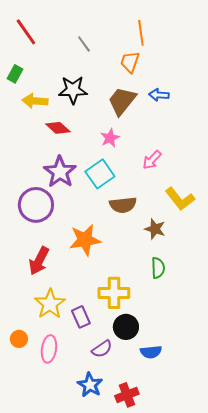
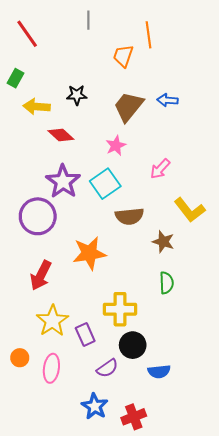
gray line: (84, 44) -> (88, 20), moved, turned 36
orange trapezoid: (130, 62) -> (123, 56), moved
black star: (73, 90) -> (77, 95), size x0.7

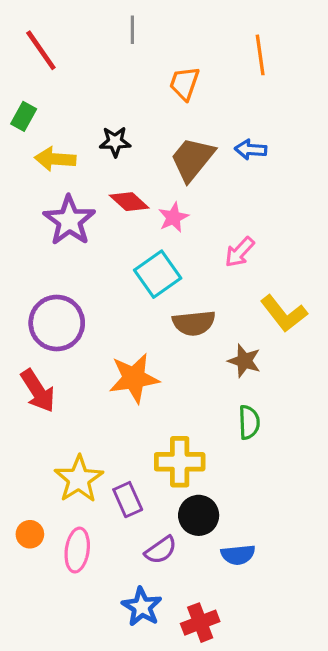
orange line: (148, 35) -> (260, 55), moved
red diamond: (61, 135) -> (129, 202), moved
purple star: (63, 181) -> (69, 221), moved
red arrow: (41, 275) -> (38, 391), moved, turned -60

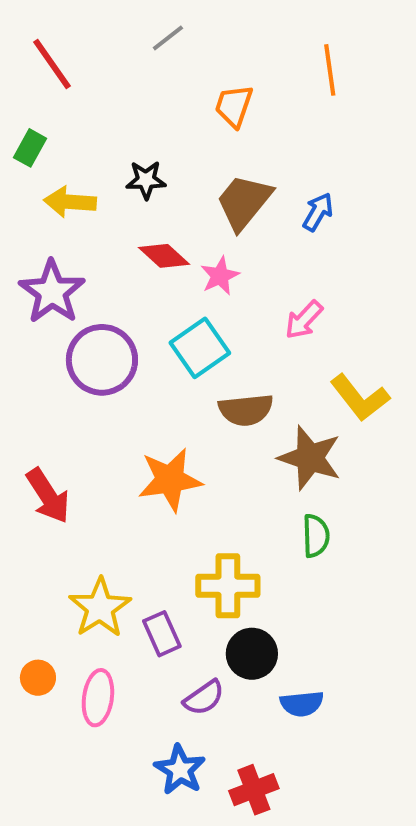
gray line: (132, 30) -> (168, 38), turned 52
blue arrow: (251, 150) -> (318, 212), moved, turned 116
purple star: (69, 221) -> (52, 292), moved
purple circle: (57, 323) -> (102, 360), moved
brown star: (244, 361) -> (310, 458), size x1.5

